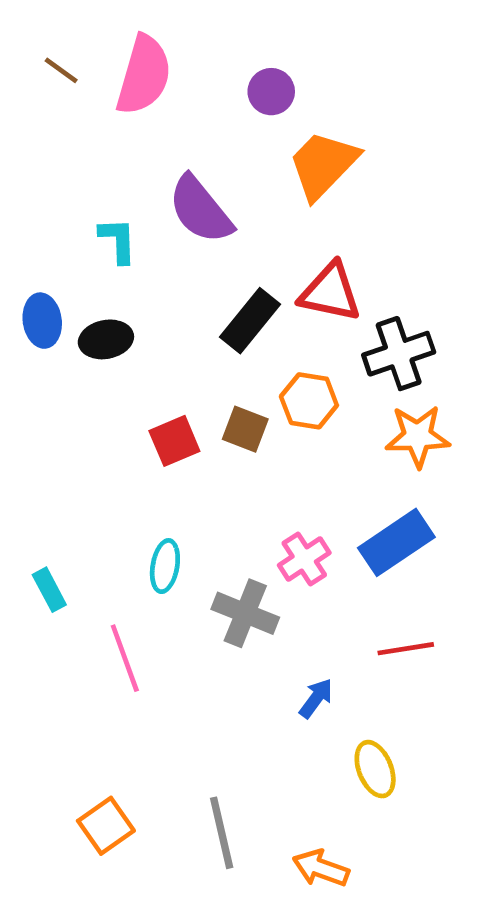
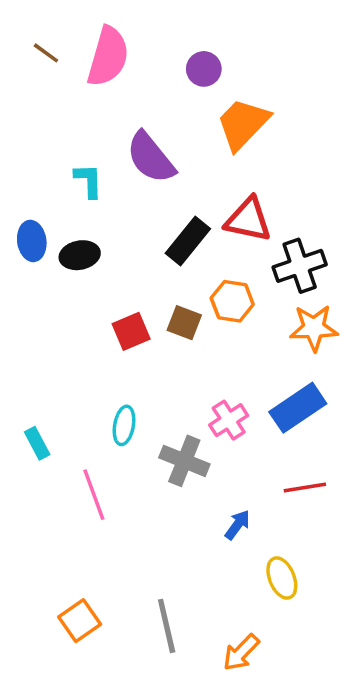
orange arrow: (321, 868) -> (241, 653), turned -66

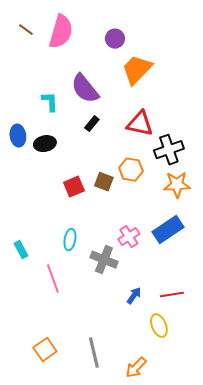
black rectangle: (188, 241) -> (92, 124), moved, size x0.6
red line: (305, 488) -> (172, 295), moved

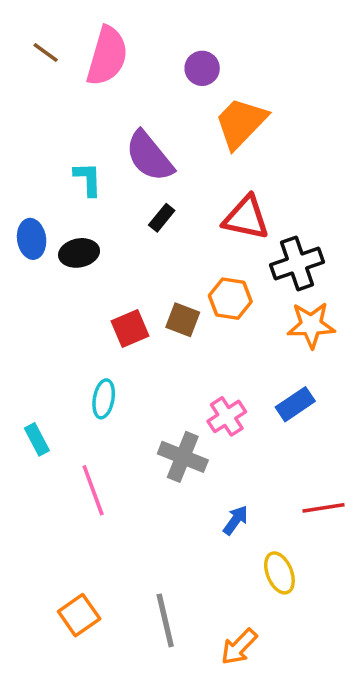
blue rectangle: (168, 230) -> (295, 404), size x0.7
cyan ellipse: (70, 240) -> (104, 399), moved
red line: (172, 295) -> (323, 508), moved

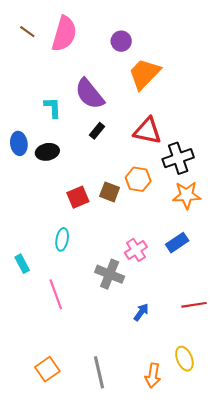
yellow ellipse: (279, 573) -> (184, 359), moved
orange arrow: (239, 647) -> (153, 375), moved, turned -35

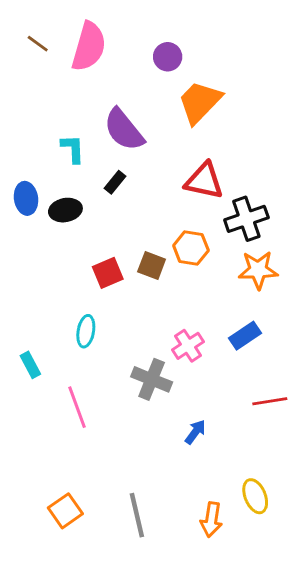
black rectangle: (97, 131) -> (115, 182), moved
red line: (194, 305) -> (270, 401), moved

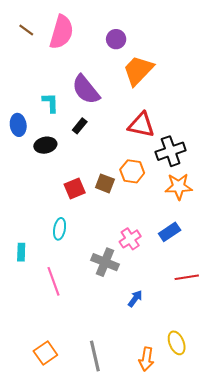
blue ellipse: (26, 198) -> (18, 125), moved
cyan rectangle: (30, 365) -> (21, 252), turned 30

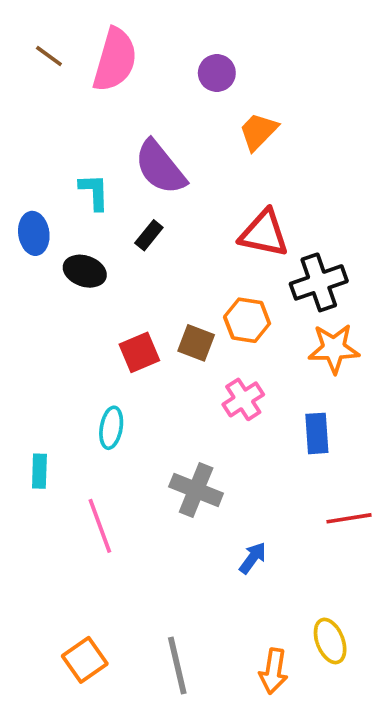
orange trapezoid: (138, 70) -> (258, 131), size x0.7
black ellipse: (45, 145) -> (85, 271), turned 30
blue rectangle: (170, 232) -> (317, 433), turned -60
pink cross: (130, 239) -> (243, 399), moved

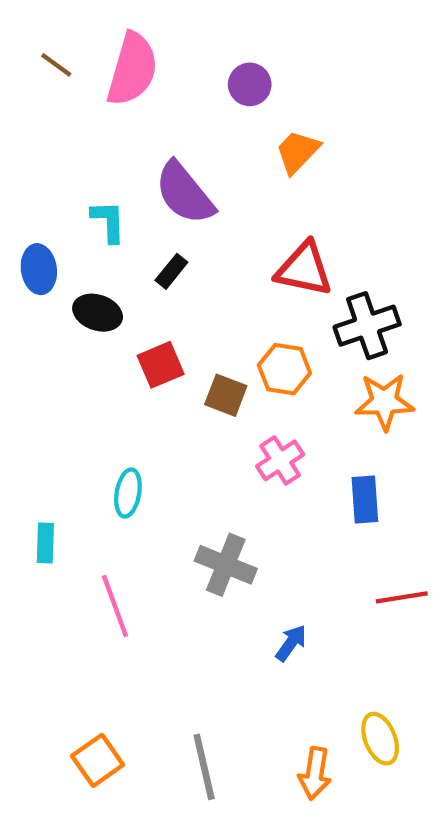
red square: (139, 352) -> (161, 365), moved

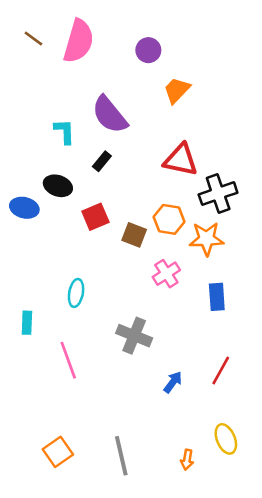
blue ellipse: (39, 269) -> (24, 208), moved, turned -68
orange star: (384, 402) -> (206, 239), moved
red line: (402, 597) -> (221, 370), moved, turned -52
orange arrow: (315, 773) -> (187, 460), size x0.7

